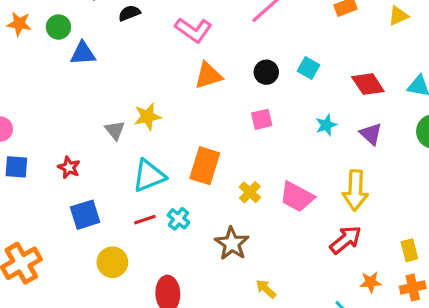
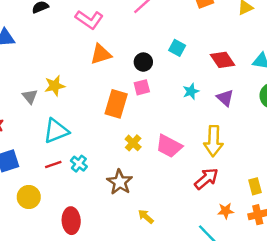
black circle: (266, 72) -> (143, 62), moved
orange rectangle: (205, 166) -> (116, 104), moved

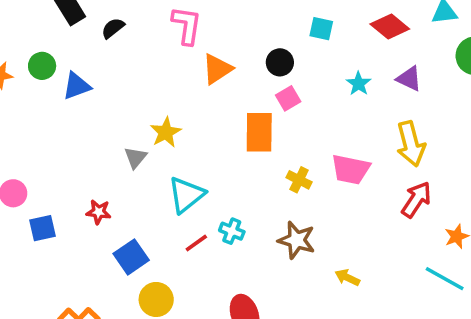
pink L-shape: (89, 20) -> (187, 25), turned -100
gray triangle: (30, 96) -> (135, 158), turned 35
yellow circle: (29, 197) -> (156, 299), moved

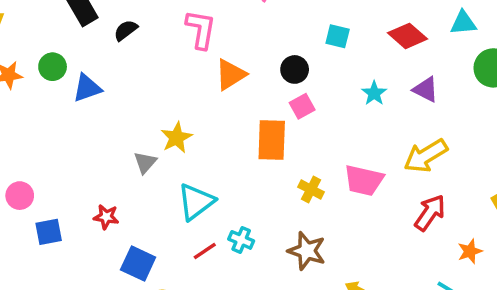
yellow arrow: (411, 144) -> (426, 156), turned 72
blue square: (131, 257) -> (138, 264), turned -32

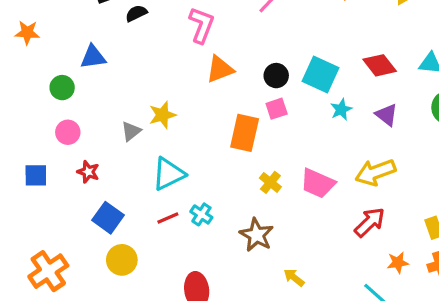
cyan square: (338, 36) -> (320, 75), moved, size x1.6
green circle: (53, 67) -> (62, 88), moved
pink circle: (20, 196) -> (68, 132), moved

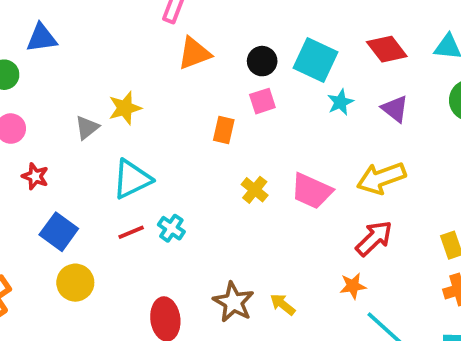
orange rectangle: (245, 133) -> (224, 130), size x0.6
brown star: (256, 235) -> (233, 302), moved
orange star: (398, 263) -> (353, 286), moved

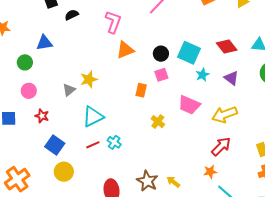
pink trapezoid: (312, 191) -> (189, 105), moved

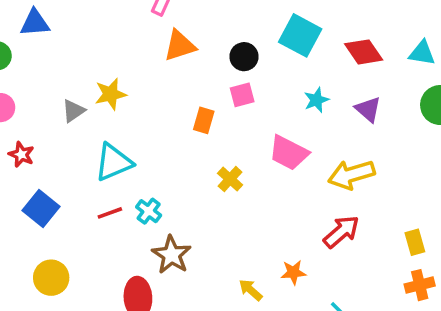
cyan square: (189, 53) -> (300, 35), moved
yellow circle: (64, 172) -> (51, 278), moved
orange star: (210, 172) -> (293, 272), moved
brown star: (147, 181) -> (172, 255), moved

